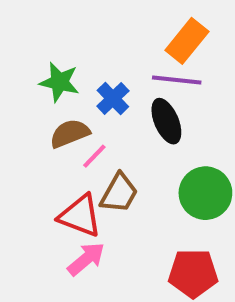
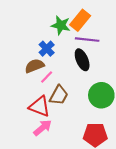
orange rectangle: (187, 41) -> (80, 20), moved
green star: (59, 82) -> (61, 25), moved
blue cross: (113, 99) -> (47, 49), moved

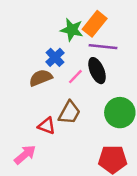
pink line: (47, 77) -> (75, 77), moved
red triangle: (40, 106) -> (47, 126), size x0.7
pink arrow: (43, 128) -> (25, 155), moved

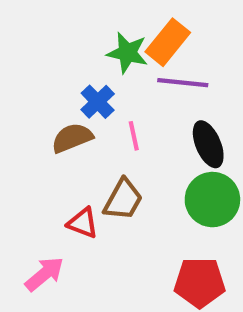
black ellipse: (97, 71) -> (208, 144), moved
pink line: (75, 77) -> (134, 136), turned -56

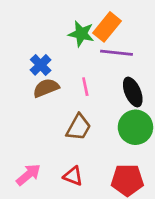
blue cross: (98, 102) -> (41, 65), moved
red triangle: (83, 223) -> (73, 176), moved

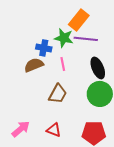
green star: (81, 34) -> (64, 38), moved
blue cross: (41, 65) -> (44, 48), moved, turned -35

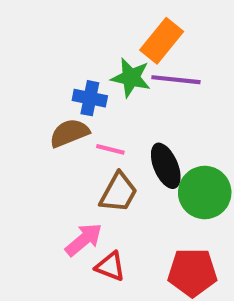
pink line: (63, 64) -> (110, 149), moved, turned -64
black ellipse: (98, 68) -> (166, 166), moved
pink arrow: (21, 129) -> (84, 240), moved

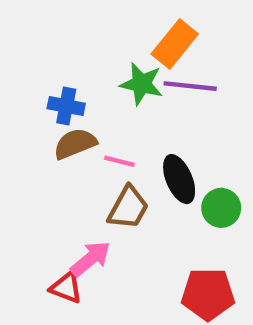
blue cross: (90, 98) -> (66, 106), moved
green circle: (205, 192) -> (221, 208), size x0.7
red triangle: (110, 266) -> (66, 288), moved

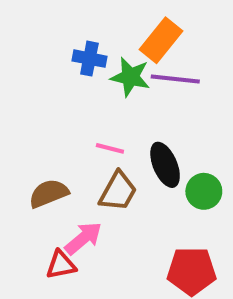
blue cross: (66, 106) -> (89, 59), moved
brown semicircle: (75, 144) -> (49, 193), moved
red triangle: (66, 288) -> (61, 265), turned -32

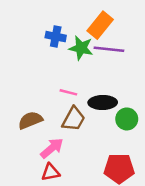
black ellipse: (165, 165) -> (103, 102), turned -68
red triangle: (61, 265) -> (51, 172), moved

